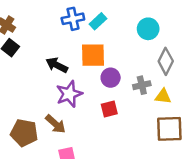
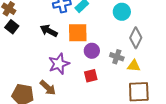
black arrow: (57, 65) -> (49, 31), moved
gray cross: (142, 85) -> (117, 57), turned 32

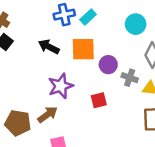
purple circle: (92, 51) -> (108, 65), moved
brown arrow: (48, 88) -> (48, 115), turned -78

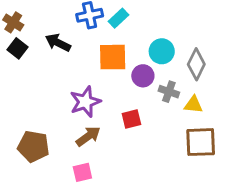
cyan circle: (136, 24) -> (162, 51), moved
black arrow: (49, 47) -> (58, 43), moved
brown arrow: (48, 115) -> (88, 136), moved

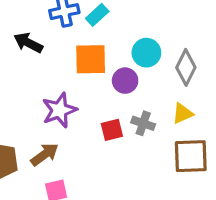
gray cross: (169, 92) -> (143, 123), moved
yellow triangle: (193, 105) -> (183, 113), turned -30
brown arrow: (88, 136) -> (45, 154), moved

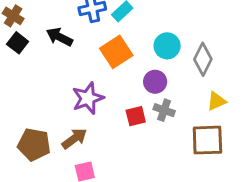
orange square: (91, 59) -> (116, 52), turned -32
purple circle: (125, 81) -> (155, 82), moved
yellow triangle: (183, 113) -> (216, 101), moved

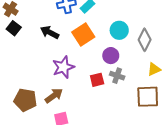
black arrow: (59, 37) -> (50, 32), moved

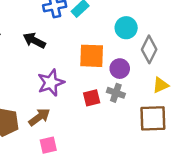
cyan circle: (119, 30) -> (126, 28), moved
orange square: (83, 34) -> (92, 56), moved, turned 35
purple circle: (111, 56) -> (120, 69), moved

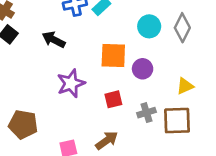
gray diamond: (149, 49) -> (182, 28), moved
gray cross: (116, 93) -> (147, 113), moved, turned -36
brown arrow: (39, 117) -> (107, 140), moved

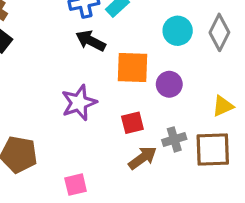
black arrow: (54, 40) -> (91, 41), moved
brown arrow: (107, 140) -> (142, 158), moved

